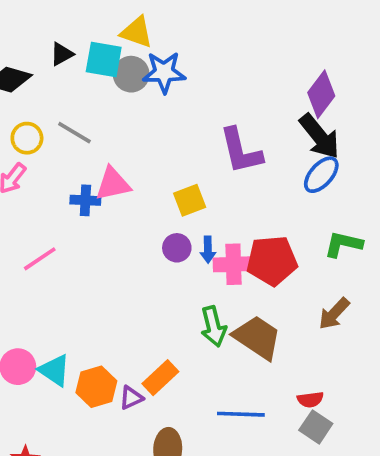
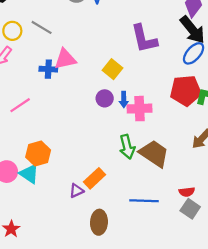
yellow square: (190, 200) -> (112, 69), turned -30
red pentagon: (272, 261) -> (186, 91), moved
orange hexagon: (96, 387) -> (38, 154), moved

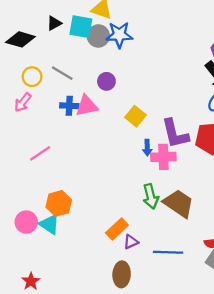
purple L-shape: (144, 39) -> (175, 134), moved
blue cross: (48, 69) -> (69, 106), moved
purple circle: (105, 98) -> (106, 81), moved
purple triangle: (76, 191) -> (131, 242), moved

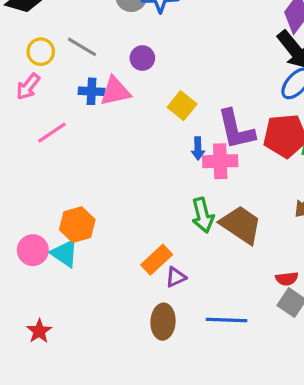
pink line: (40, 153) -> (52, 133), moved
blue line: (168, 252) -> (227, 320), moved

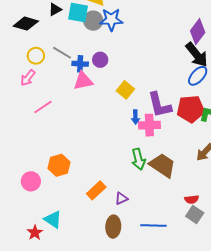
blue cross: (92, 91) -> (80, 64), moved
cyan triangle: (65, 253) -> (53, 220), moved
orange rectangle: (157, 260) -> (96, 190), moved

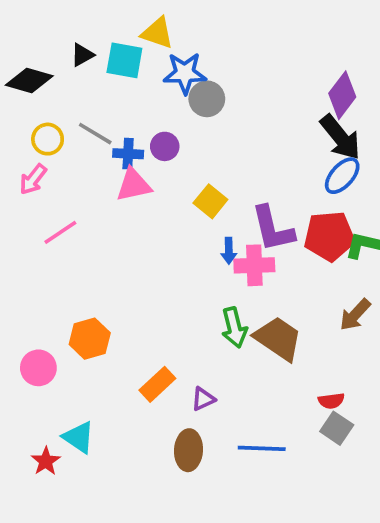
gray circle: (93, 21) -> (207, 99), moved

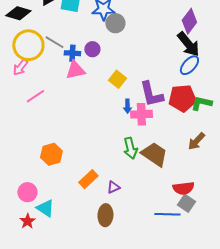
yellow circle: (48, 139) -> (28, 45), size x1.8
pink circle: (38, 368) -> (27, 192), moved
red semicircle: (331, 401) -> (183, 188), size x1.5
blue line: (262, 448) -> (167, 214), moved

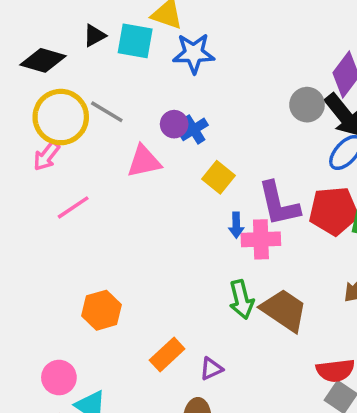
gray circle: (115, 23) -> (307, 105), moved
blue cross: (72, 53) -> (194, 129), moved, turned -35

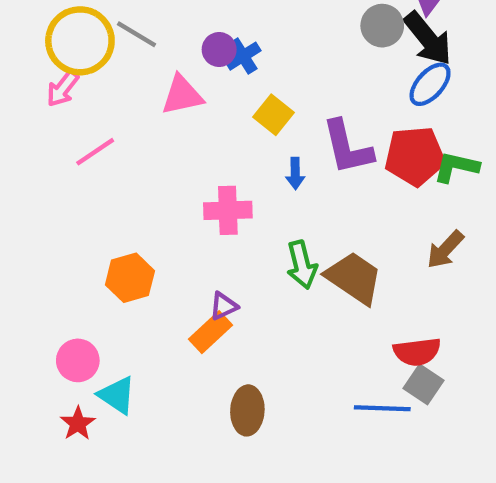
pink cross: (261, 239) -> (228, 210), moved
purple triangle: (211, 369) -> (223, 306), moved

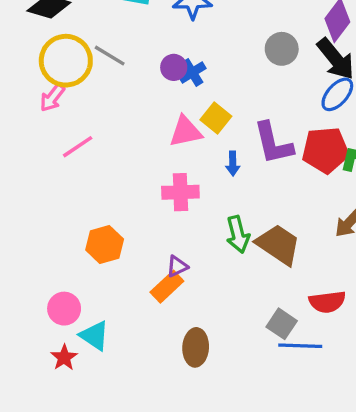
gray circle: (382, 26) -> (282, 49), moved
pink triangle: (182, 95) -> (186, 131), moved
gray square: (424, 384) -> (282, 324), moved

